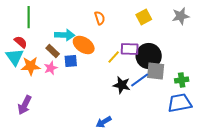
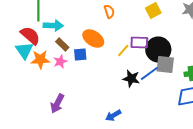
cyan arrow: (65, 35) -> (53, 25), moved
red semicircle: (21, 42) -> (30, 35), size x1.5
purple arrow: (25, 105) -> (57, 103), moved

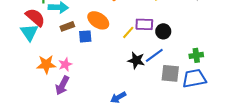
brown rectangle: (62, 44) -> (67, 26), turned -64
black circle: (158, 49) -> (163, 31), size x0.6
orange star: (40, 59) -> (46, 64), moved
pink star: (60, 61) -> (65, 64), moved
gray square: (165, 64) -> (170, 73), moved

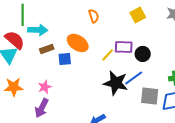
black star: (136, 60) -> (116, 83), size x1.4
orange star: (46, 64) -> (14, 87), moved

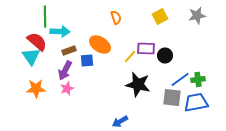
blue line: (134, 78) -> (180, 80), moved
purple arrow: (42, 108) -> (65, 70), moved

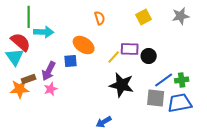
brown rectangle: (69, 50) -> (29, 79), moved

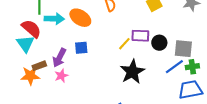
orange ellipse: (84, 45) -> (80, 18), moved
black star: (122, 85) -> (132, 72), turned 30
gray square: (156, 98) -> (183, 49), moved

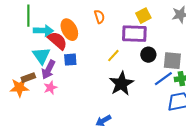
orange ellipse: (80, 18) -> (69, 30), turned 30
red semicircle: (31, 29) -> (57, 41), moved
purple rectangle: (140, 36) -> (134, 34), moved, size x1.4
cyan triangle: (25, 44) -> (41, 56), moved

